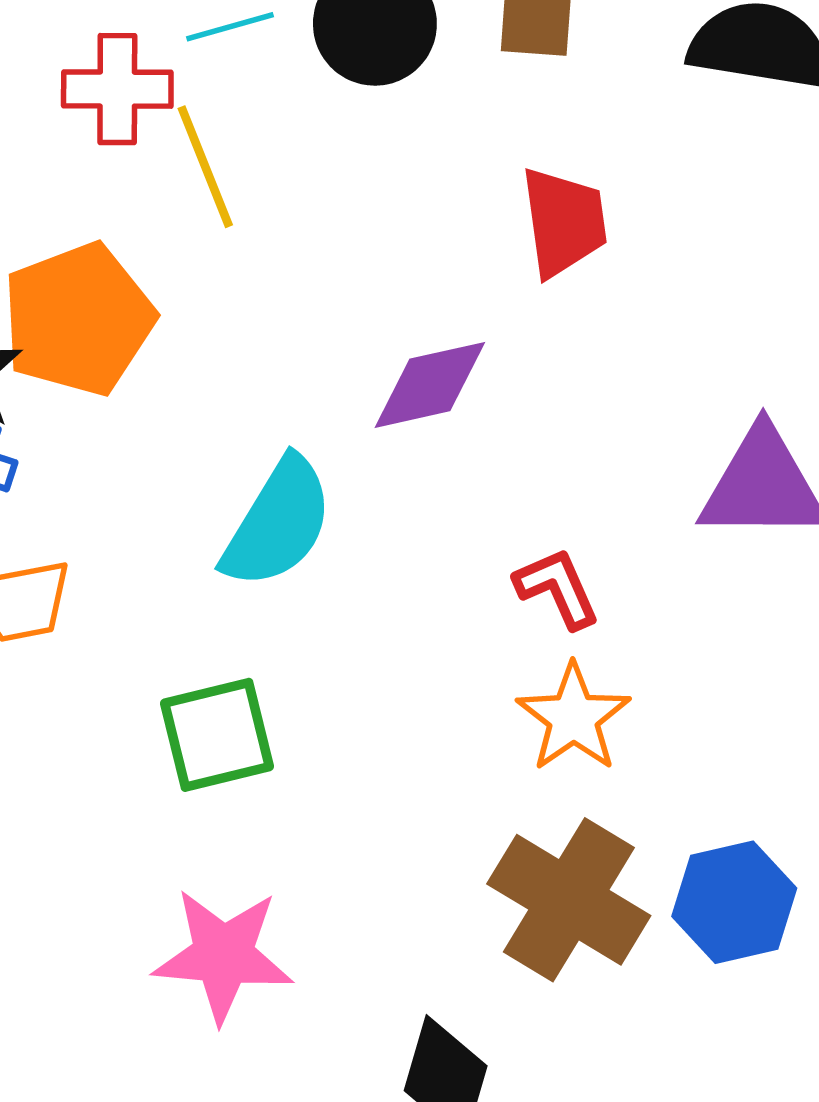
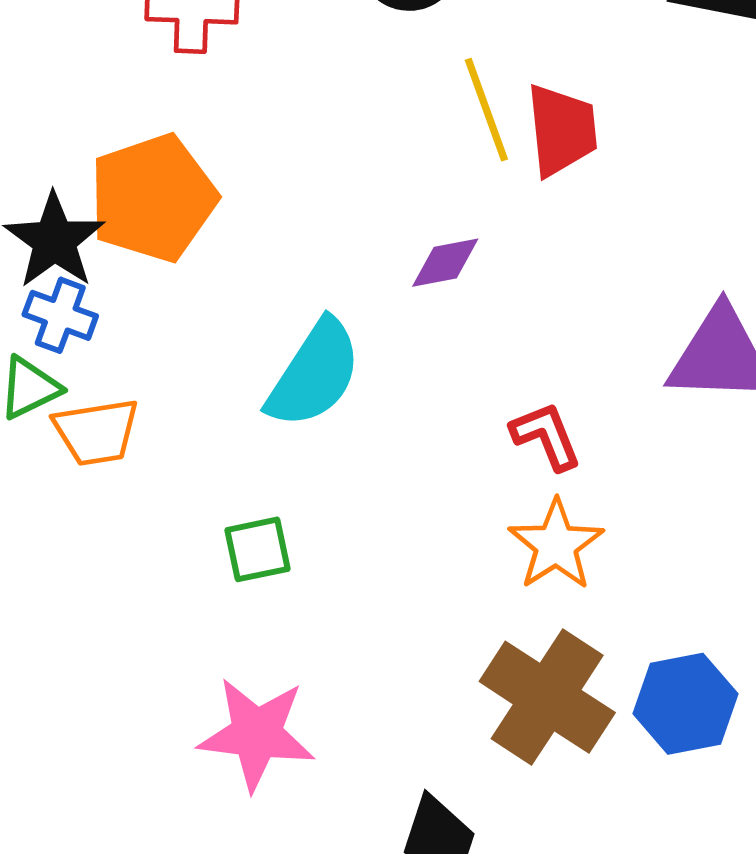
yellow line: (205, 167) -> (486, 110), moved
purple diamond: (430, 385) -> (445, 263), size x0.7
green square: (217, 735) -> (257, 549), size x0.7

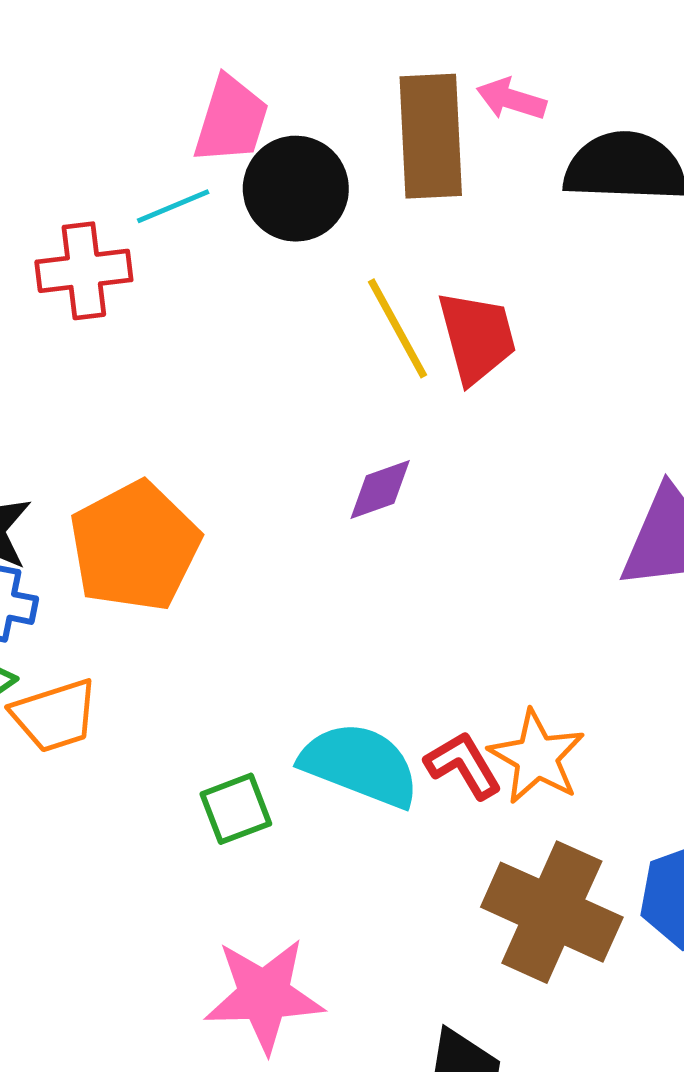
orange pentagon: (153, 198) -> (135, 546), moved
cyan semicircle: (314, 374) -> (360, 765), moved, turned -93
red L-shape: (546, 436) -> (463, 765), moved

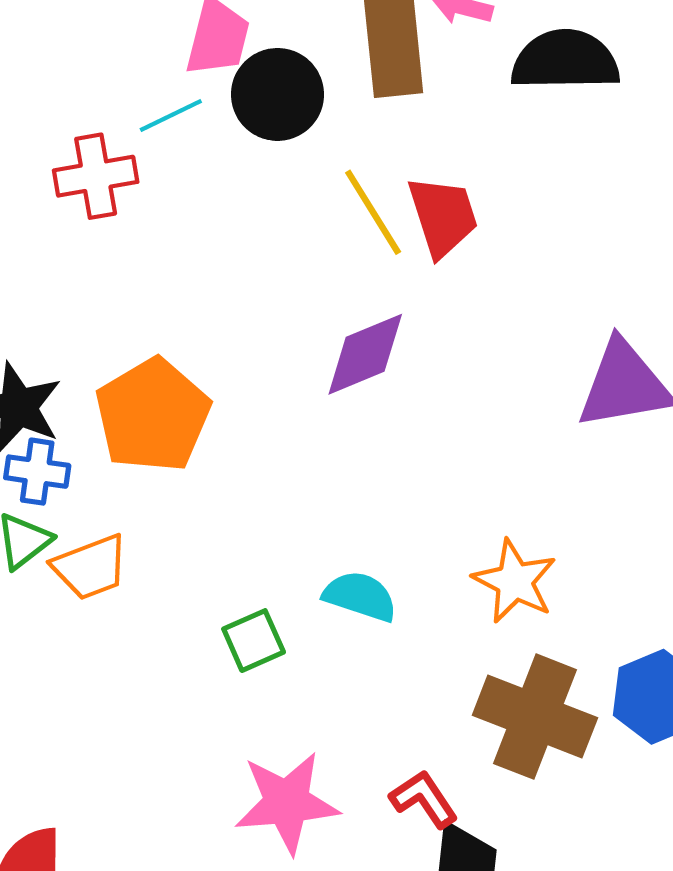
purple diamond: (380, 489) -> (365, 354), size x1.5
cyan semicircle: (360, 765) -> (360, 596), size x0.7
red L-shape: (463, 765) -> (424, 799), moved

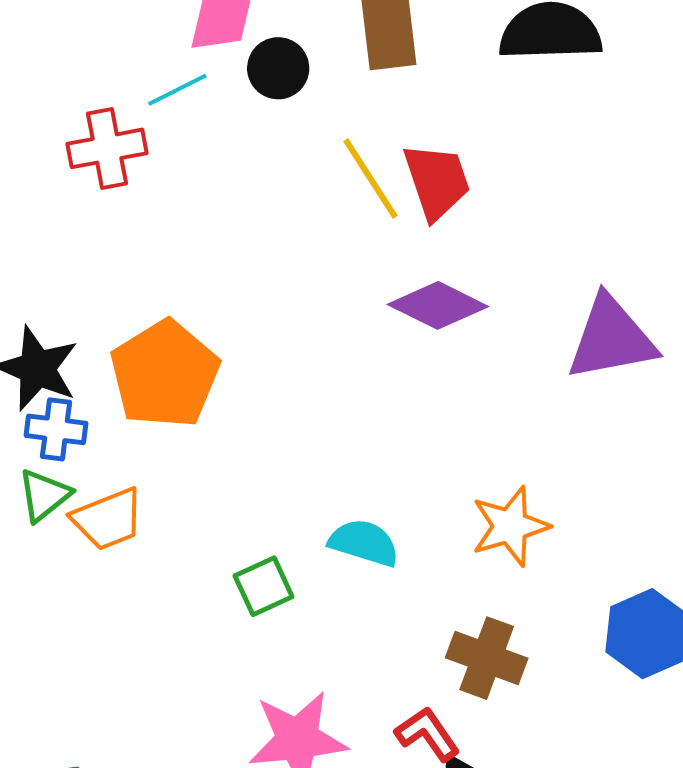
black circle: (277, 94) -> (278, 68), size x0.7
purple diamond: (365, 354) -> (438, 305), moved, turned 50
orange star: (515, 581) -> (510, 526), turned 30
brown cross: (535, 717) -> (487, 658), moved, size x0.7

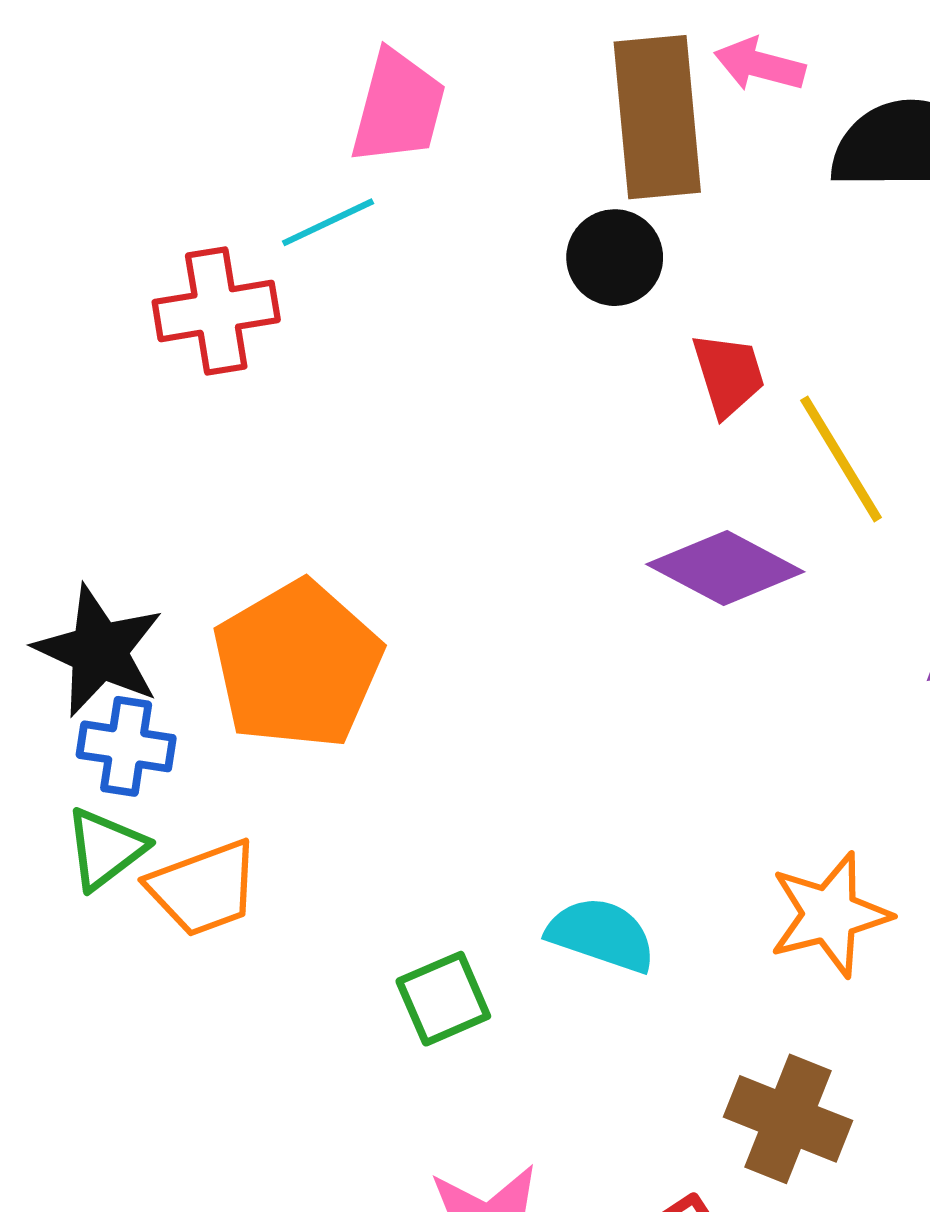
black circle: (278, 68) -> (615, 258), moved
yellow line: (370, 179) -> (841, 459), moved
red trapezoid: (437, 181) -> (728, 375), size x0.7

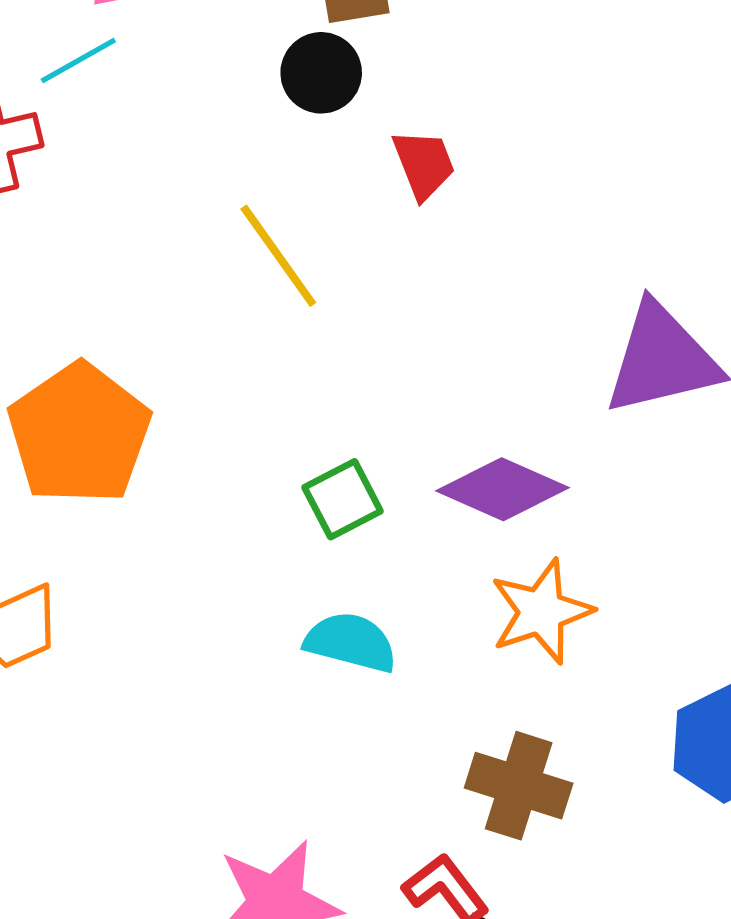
yellow line: (841, 459) -> (278, 256), moved
purple diamond: (725, 568) -> (502, 489), moved
green square: (443, 999) -> (343, 499), moved

